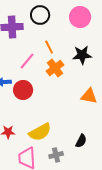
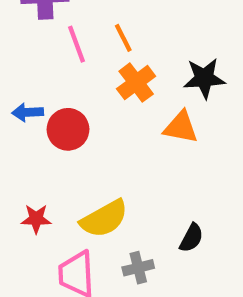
black star: (82, 55) -> (204, 78), moved
pink line: (27, 61) -> (77, 44), moved, turned -60
orange triangle: (89, 96) -> (181, 127), moved

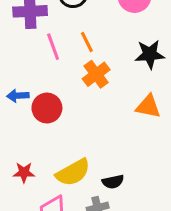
black star: (204, 78) -> (150, 54), moved
orange triangle: (181, 127) -> (148, 106), moved
black semicircle: (191, 238) -> (113, 182), moved, turned 50

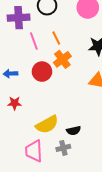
red circle: (47, 108) -> (42, 72), moved
red star: (24, 172) -> (15, 103), moved

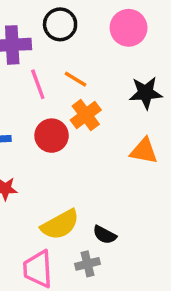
orange line: (56, 38) -> (75, 79), turned -32
black semicircle: (74, 131) -> (105, 235), turned 40

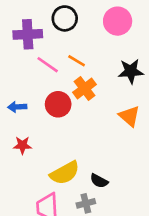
pink line: (38, 84) -> (48, 65), turned -35
orange triangle: (144, 151) -> (129, 116), turned 30

